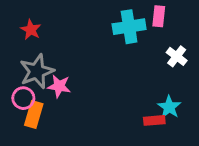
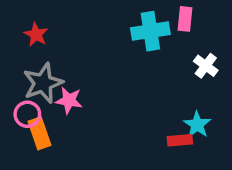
orange rectangle: (34, 115) -> (39, 133), turned -35

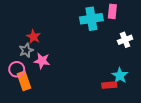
red star: (36, 35) -> (34, 37), moved
white cross: (206, 66) -> (125, 40), turned 32
gray star: (43, 83) -> (26, 50), size x0.6

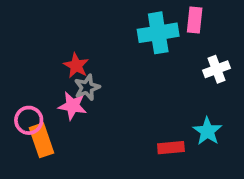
red star: (34, 37) -> (76, 66), moved
gray star: (26, 50) -> (87, 87), moved
red rectangle: (109, 85) -> (171, 148), moved

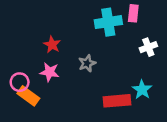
gray star: (87, 87) -> (87, 63), moved
orange rectangle: (41, 140) -> (28, 96), turned -35
red rectangle: (171, 148) -> (117, 101), size x1.5

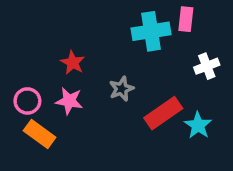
pink circle: (20, 82) -> (27, 101), moved
red rectangle: (117, 101) -> (163, 113), moved, turned -30

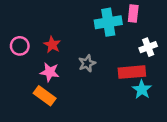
pink circle: (27, 101) -> (20, 46), moved
red rectangle: (163, 113) -> (132, 72), moved, turned 30
orange rectangle: (40, 134) -> (45, 96), moved

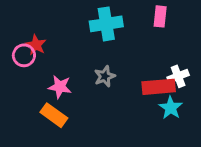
cyan cross: (108, 22) -> (106, 24), moved
red star: (52, 45) -> (36, 45), moved
white cross: (148, 47) -> (178, 76), moved

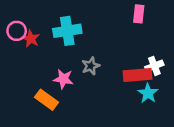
cyan cross: (106, 24) -> (67, 31), moved
pink circle: (24, 55) -> (17, 31), moved
pink star: (60, 87) -> (63, 79), moved

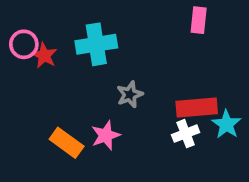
white cross: (154, 66) -> (186, 134), moved
pink star: (63, 79) -> (106, 135), moved, turned -30
cyan star: (148, 93) -> (226, 124), moved

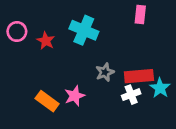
cyan cross: (96, 44) -> (84, 30), moved, turned 32
red star: (44, 55) -> (46, 41), moved
gray star: (130, 94) -> (105, 72), moved

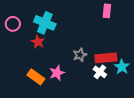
cyan cross: (84, 30) -> (45, 23), moved
red star: (46, 41) -> (38, 42), moved
white cross: (131, 95) -> (100, 72), turned -32

